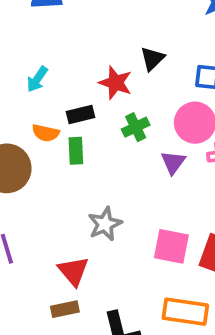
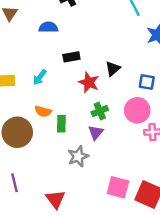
black rectangle: (80, 114) -> (71, 57), moved
purple triangle: (173, 162) -> (96, 132), moved
gray star: (105, 224) -> (78, 156), moved

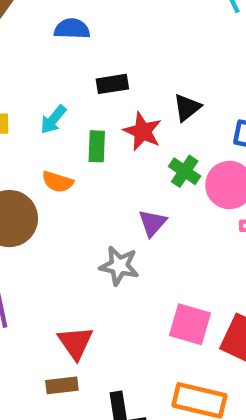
green cross: (100, 111) -> (185, 171), moved, turned -35
green rectangle: (61, 124) -> (97, 146), moved
gray star: (78, 156) -> (119, 266), turned 30

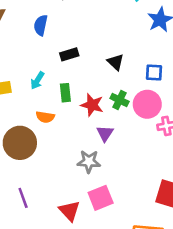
blue semicircle: (72, 29) -> (41, 25), turned -72
black triangle: (187, 108) -> (116, 62), turned -30
red star: (143, 131) -> (92, 105), moved
pink square: (190, 324) -> (101, 198), moved, turned -30

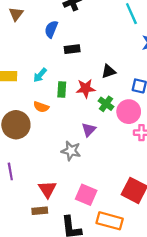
black rectangle: (69, 54) -> (72, 49), moved
black triangle: (116, 62) -> (108, 71), turned 48
red star: (92, 105) -> (86, 88), moved, turned -30
pink square: (101, 198) -> (86, 195), moved, turned 35

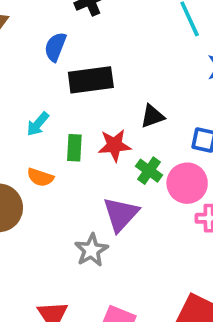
black rectangle: (72, 49) -> (91, 80), size x1.6
purple triangle: (89, 130) -> (121, 214), size x1.5
gray star: (71, 151) -> (91, 250), turned 30

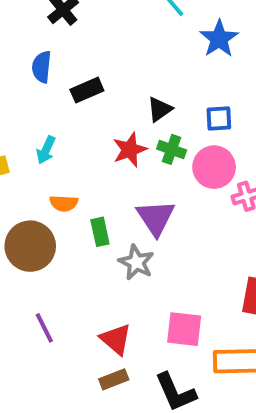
black rectangle: (91, 80) -> (87, 90), size x0.7
green rectangle: (74, 148) -> (100, 232), moved
green cross: (149, 171) -> (172, 149), moved

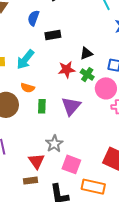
cyan arrow: (46, 150) -> (25, 59), size x1.5
gray star: (136, 262) -> (54, 144), moved

